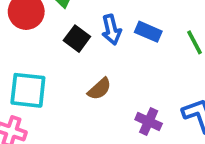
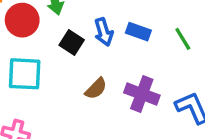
cyan square: (28, 90) -> (25, 74), moved
purple cross: (149, 122) -> (142, 94), moved, size x1.4

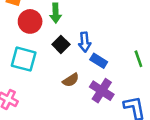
blue rectangle: (138, 32) -> (99, 61), moved

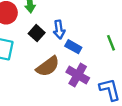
brown semicircle: (71, 80) -> (48, 66), size x1.5

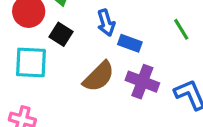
black square: (37, 33) -> (61, 34), moved

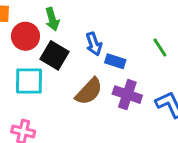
black square: (61, 34) -> (55, 55), size x1.4

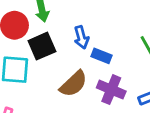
black square: (55, 55) -> (42, 46), turned 32

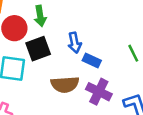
brown semicircle: (73, 84) -> (65, 84), turned 36

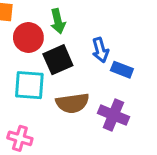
brown semicircle: (65, 84) -> (72, 103), moved
purple cross: (99, 92) -> (113, 115), moved

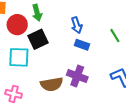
blue arrow: (100, 50) -> (77, 25), moved
brown semicircle: (72, 103) -> (52, 84), moved

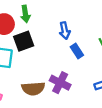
blue rectangle: (82, 45) -> (77, 51), moved, turned 32

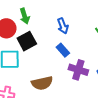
blue rectangle: (77, 51) -> (63, 50), moved
purple cross: (60, 83) -> (78, 70), moved

